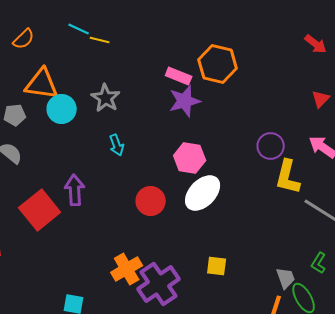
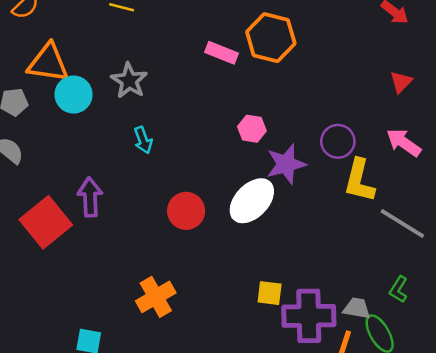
purple star: (185, 101) -> (286, 164), moved
pink hexagon: (190, 158) -> (252, 129), moved, size x0.7
gray trapezoid: (286, 278) -> (357, 308), turned -60
purple cross: (159, 284) -> (309, 316), moved, turned 33

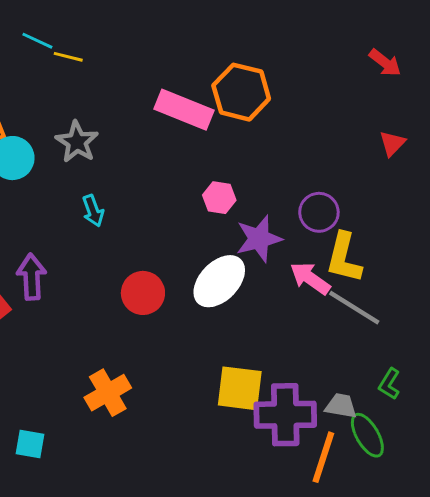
pink rectangle: (222, 53) -> (184, 110), size x1.5
pink arrow: (404, 143) -> (310, 278), moved
gray line: (402, 224) -> (354, 308), moved
yellow square: (270, 293) -> (240, 388), size x1.6

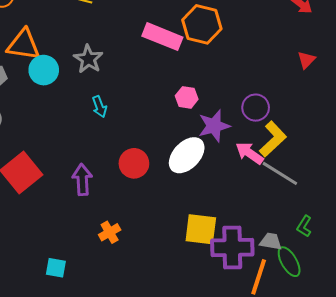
yellow L-shape: (344, 258) -> (273, 139), turned -147
purple arrow: (32, 277) -> (82, 180), moved
orange cross: (108, 393) -> (110, 232), size x0.7

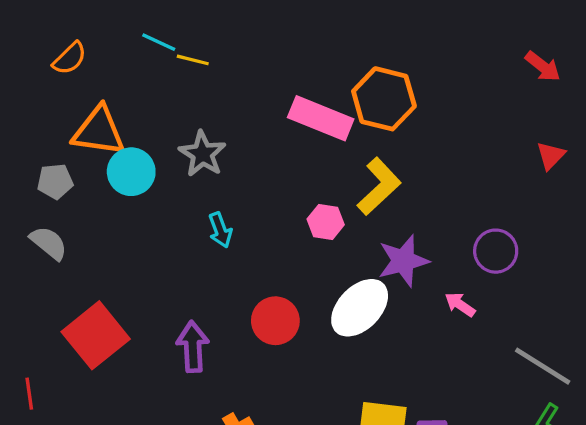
pink hexagon: (187, 97) -> (326, 222), moved
purple circle: (256, 108) -> (496, 251), moved
yellow L-shape: (273, 139) -> (379, 186), moved
pink arrow: (250, 153) -> (460, 305), size x0.7
gray line: (280, 173) -> (543, 366), moved

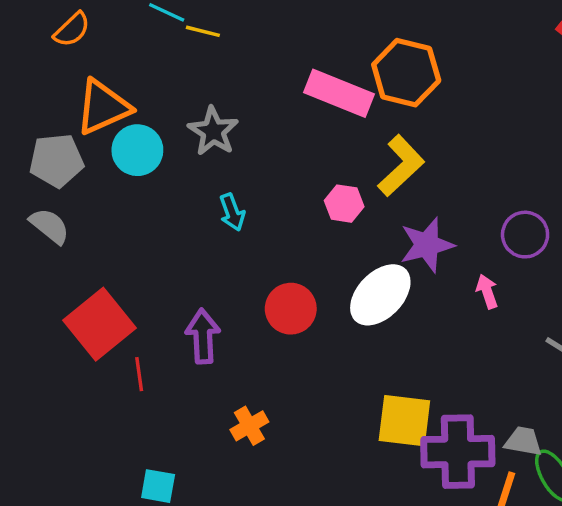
orange triangle: (99, 131) -> (103, 107), turned -32
gray pentagon: (55, 181) -> (56, 160), size x1.4
pink arrow: (460, 305) -> (487, 291), turned 36
red line: (29, 394) -> (139, 374), moved

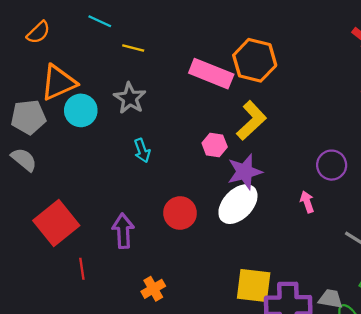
yellow line: (203, 31) -> (133, 48), moved
purple star: (427, 245) -> (245, 172), moved
red line: (139, 374) -> (82, 269), moved

